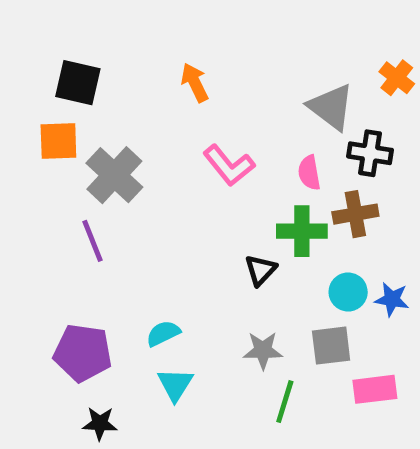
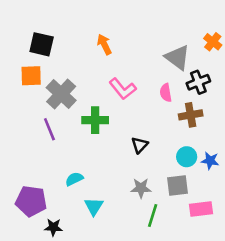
black cross: (370, 153) -> (198, 82), turned -30
green cross: (302, 231) -> (95, 120), moved
cyan semicircle: (163, 333) -> (74, 179), moved
purple pentagon: (83, 353) -> (31, 201), moved

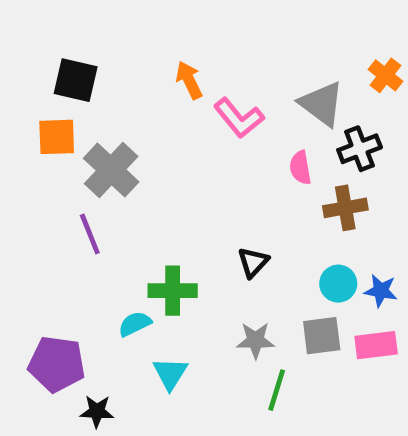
pink L-shape: (123, 89) -> (239, 118), moved
green cross: (95, 120) -> (173, 291), moved
pink rectangle: (201, 209) -> (376, 345), moved

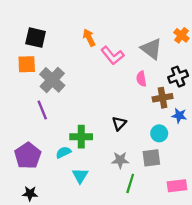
black cross: (360, 149) -> (178, 77), moved
blue star: (381, 291) -> (179, 116), moved
pink rectangle: (376, 345) -> (177, 186), moved
purple pentagon: (57, 364) -> (28, 156), moved, turned 30
black star: (97, 411) -> (30, 194), moved

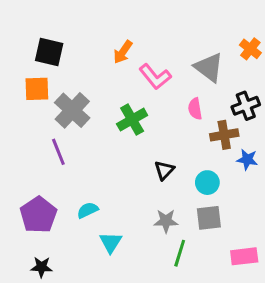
orange arrow: (89, 38) -> (123, 52), turned -120
cyan circle: (159, 133) -> (207, 183), moved
green cross: (81, 137) -> (132, 120), moved, turned -30

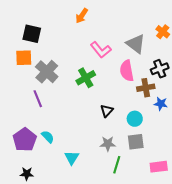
orange arrow: (123, 52) -> (82, 16), moved
pink semicircle: (195, 109) -> (127, 71), size x1.5
cyan semicircle: (88, 210) -> (48, 137), moved, turned 72

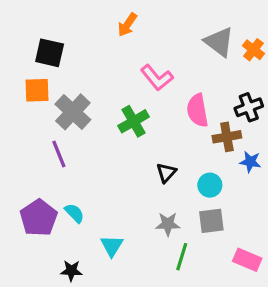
gray triangle: (136, 44) -> (219, 42), moved
pink rectangle: (159, 167) -> (247, 260), turned 30
black star: (27, 174) -> (71, 271), moved

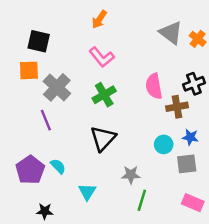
pink L-shape: (157, 78) -> (102, 57), moved
blue star: (250, 162) -> (190, 137), moved
black triangle: (166, 173) -> (103, 138), moved, size x1.6
gray square: (211, 221) -> (187, 164), moved
black star: (71, 271) -> (45, 211), moved

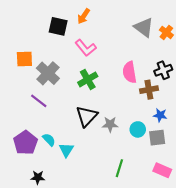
black square: (39, 41) -> (58, 26), moved
purple line: (46, 120) -> (39, 101), turned -30
cyan circle: (164, 144) -> (138, 129), moved
gray star: (131, 175) -> (110, 124), moved
cyan triangle: (87, 192) -> (66, 150), moved

